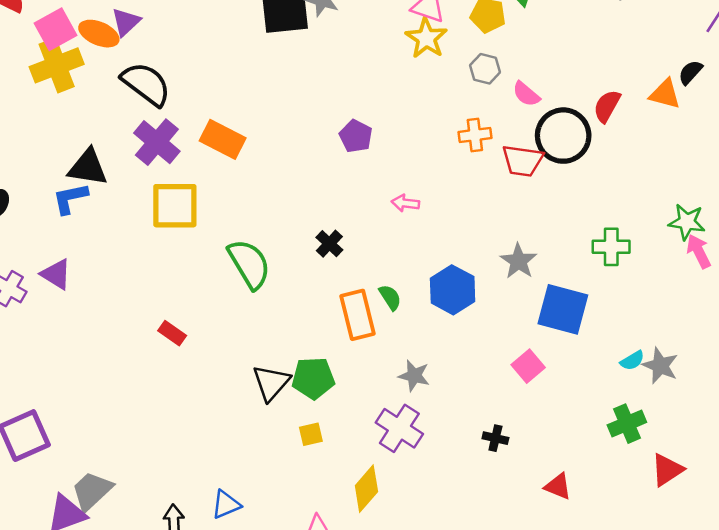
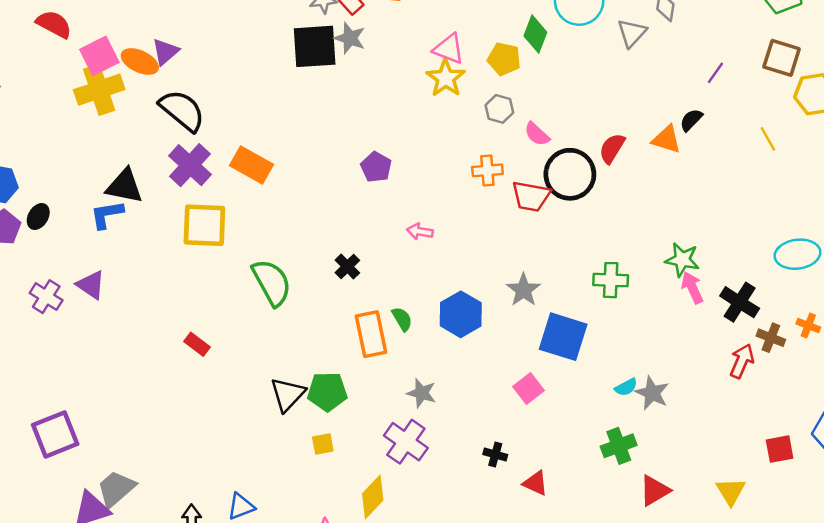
red triangle: (558, 486) -> (536, 483), moved

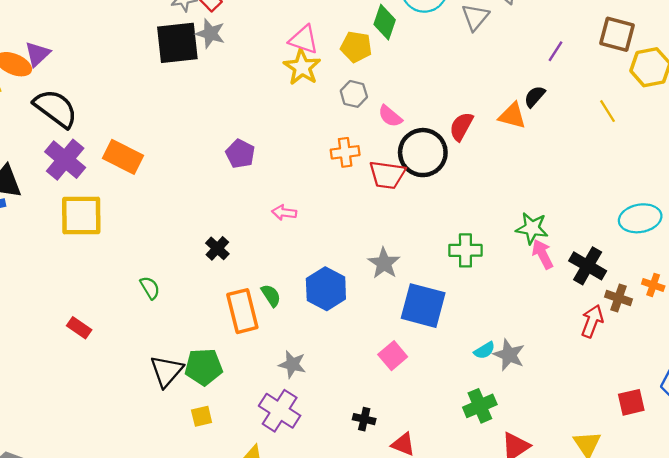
green semicircle: (272, 283) -> (150, 288), moved, size x0.5

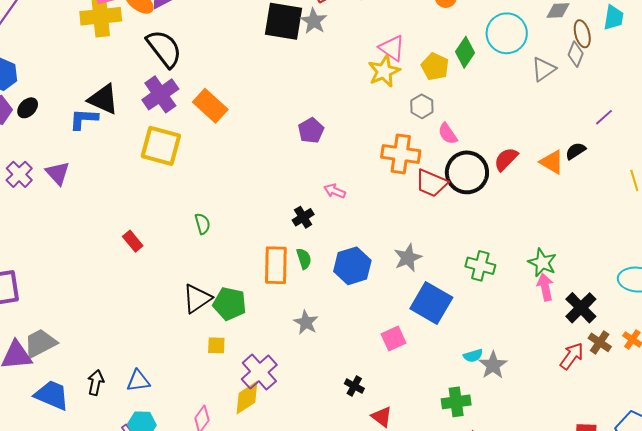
orange cross: (345, 152) -> (401, 154), size x1.5
black cross: (217, 248) -> (303, 217), moved
purple cross: (280, 411) -> (259, 372), moved

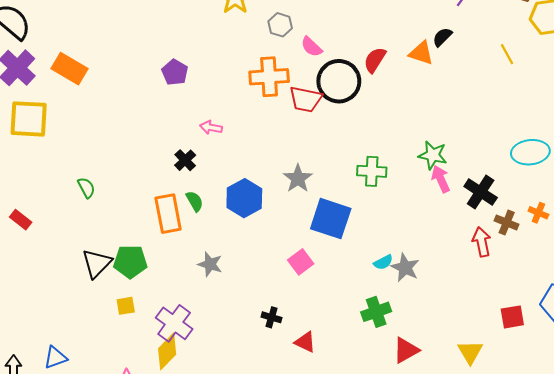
red arrow: (572, 356) -> (482, 242), turned -36

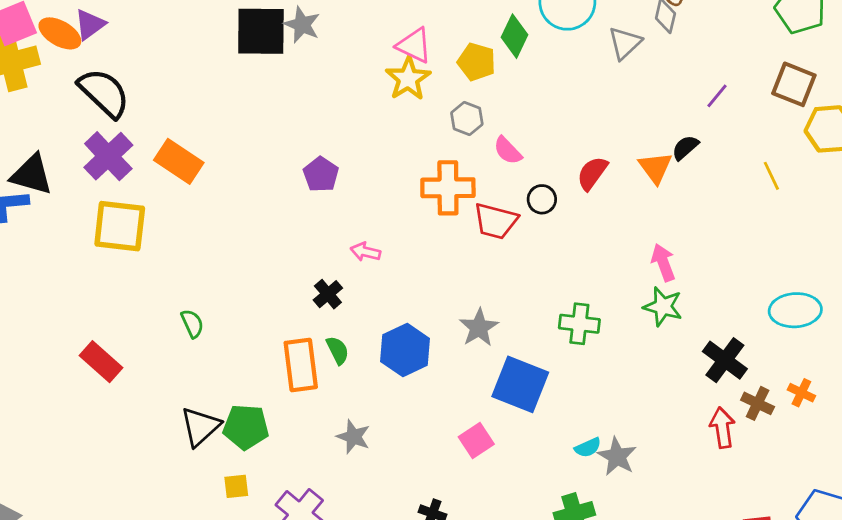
orange triangle: (421, 53) -> (655, 168), turned 32
black circle: (339, 81) -> (542, 199), size x0.5
pink arrow: (441, 179) -> (663, 262), moved
red rectangle: (21, 220) -> (101, 362), size x1.4

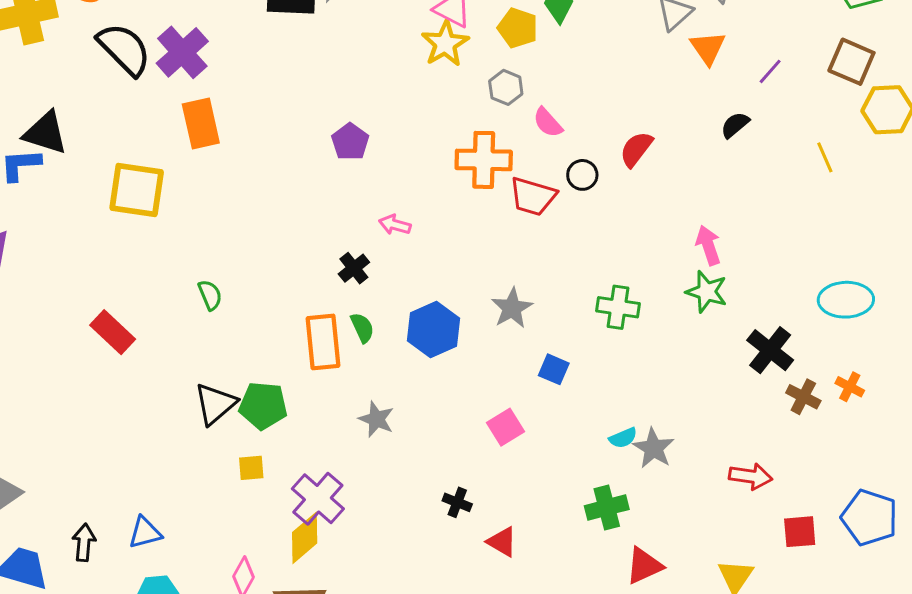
purple cross: (108, 156) -> (182, 52), moved
orange rectangle: (179, 161) -> (201, 124), turned 42
orange triangle: (655, 168) -> (708, 48), moved
blue square: (520, 384) -> (554, 369), size x0.5
red arrow: (722, 428) -> (751, 476), moved, turned 105

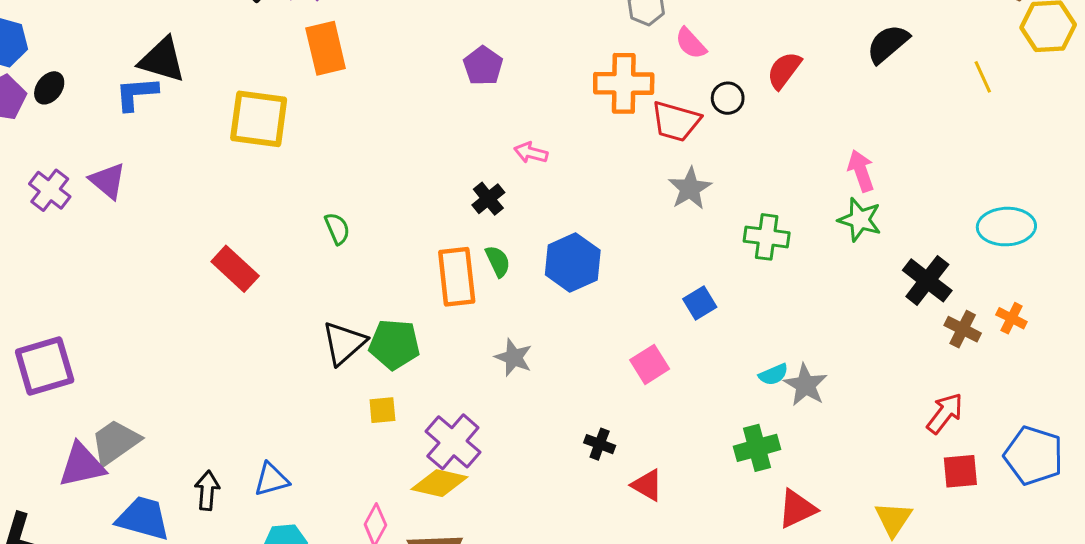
black semicircle: (735, 125) -> (888, 44), size x1.4
gray star: (512, 308) -> (690, 188), moved
blue square: (554, 369) -> (700, 303), turned 36
red arrow: (751, 476) -> (945, 413), moved, turned -60
yellow diamond: (305, 538) -> (439, 483), turned 54

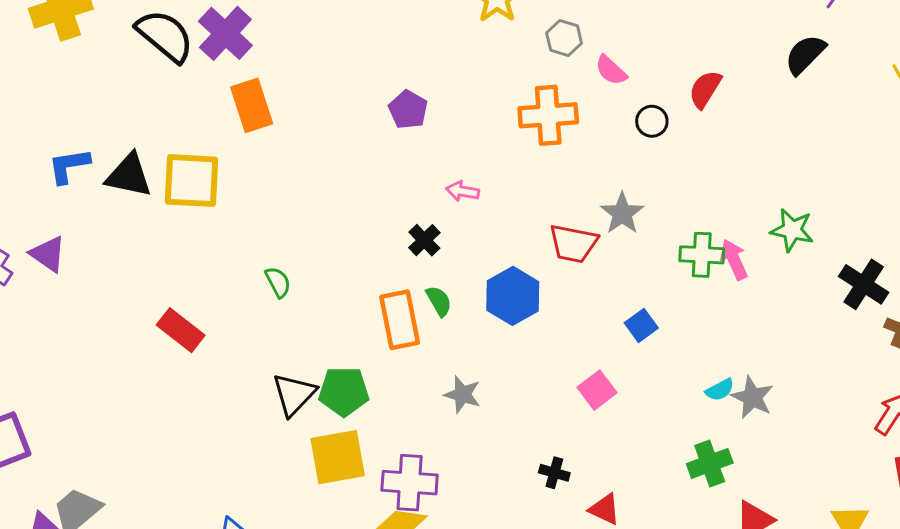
black triangle: (162, 60) -> (129, 176), moved
red trapezoid: (676, 121) -> (573, 244), moved
pink arrow: (861, 171) -> (734, 260), moved
yellow square: (382, 410) -> (338, 457), size x2.0
purple cross: (453, 442) -> (410, 483), turned -32

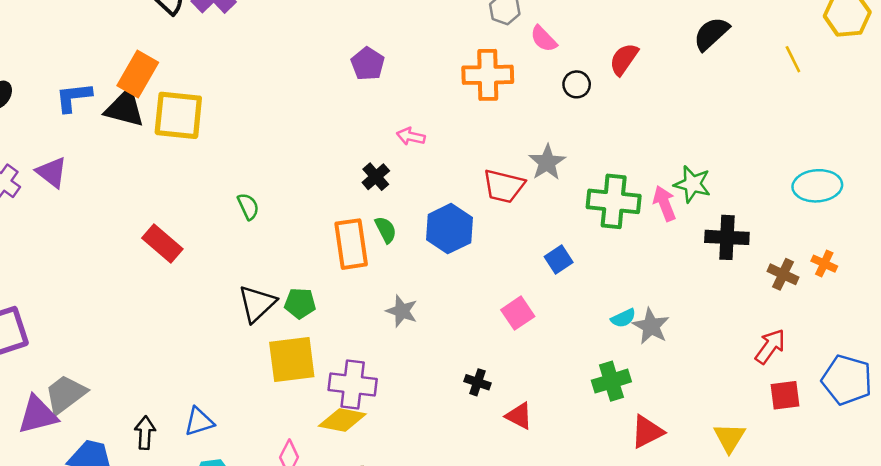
orange rectangle: (252, 105) -> (138, 74), moved, turned 45
green cross: (702, 255) -> (614, 201), size x1.4
pink arrow: (734, 260) -> (664, 203), moved
black cross: (864, 284) -> (727, 237), moved, turned -33
green pentagon: (344, 391) -> (300, 303), size x0.7

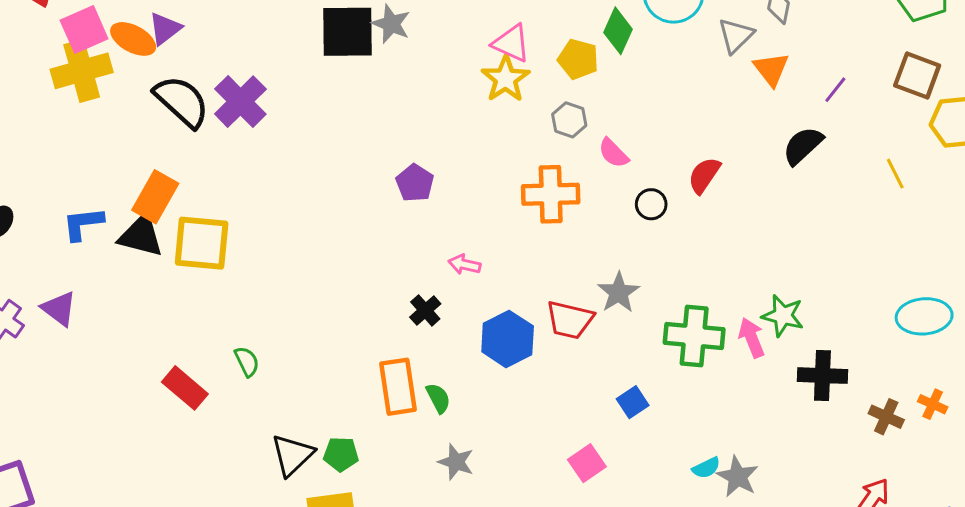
green semicircle: (248, 206) -> (247, 362), moved
blue hexagon: (449, 229) -> (508, 339), moved
green semicircle: (386, 230) -> (438, 398), moved

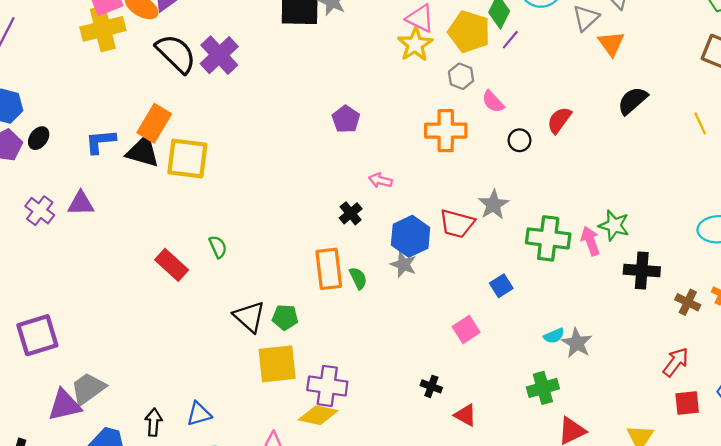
yellow pentagon: (578, 59) -> (469, 32), size x1.4
purple line: (835, 90) -> (510, 40), moved
purple triangle: (59, 309) -> (81, 203), turned -40
black triangle: (292, 455) -> (249, 317), turned -36
gray star: (456, 462) -> (403, 264), moved

